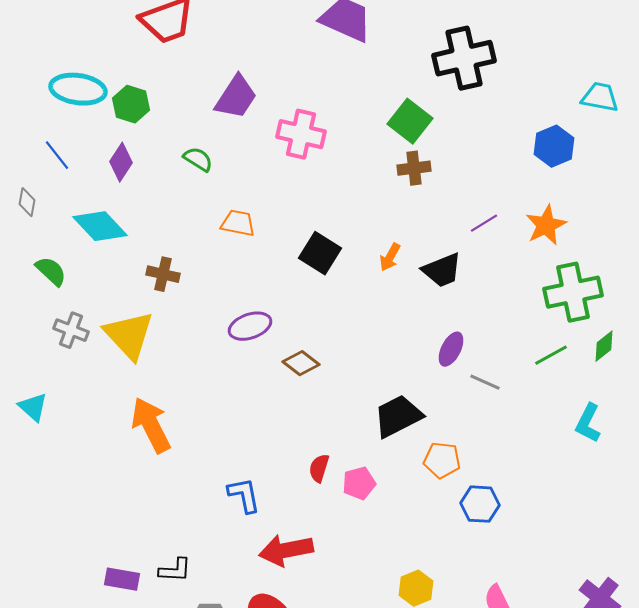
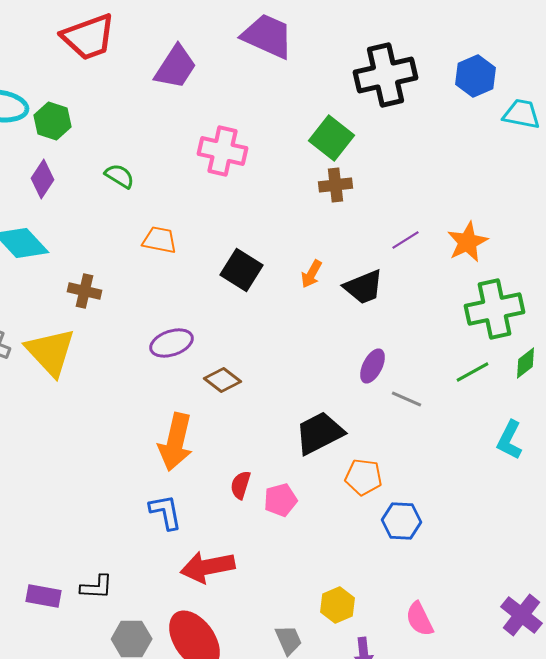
purple trapezoid: (236, 97) -> (176, 67), moved
blue hexagon: (554, 146) -> (476, 76), moved
orange arrow: (151, 425) -> (176, 442), moved, turned -140

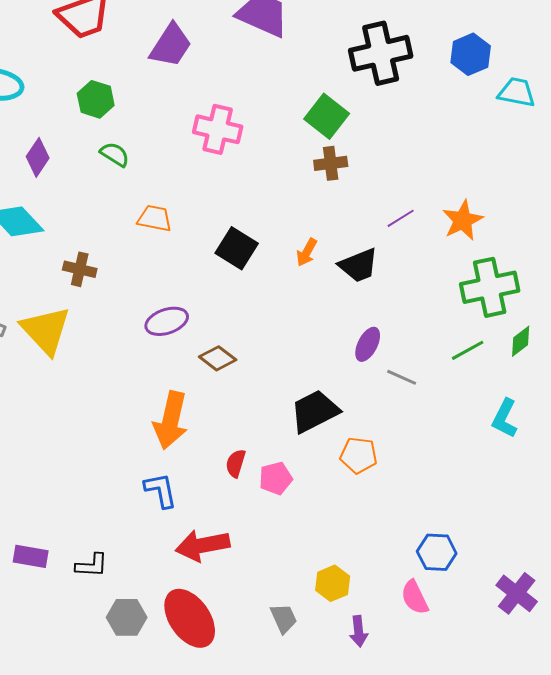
green hexagon: (52, 121) -> (96, 99), moved
blue hexagon: (402, 521) -> (437, 552), moved
purple rectangle: (44, 596) -> (31, 556), moved

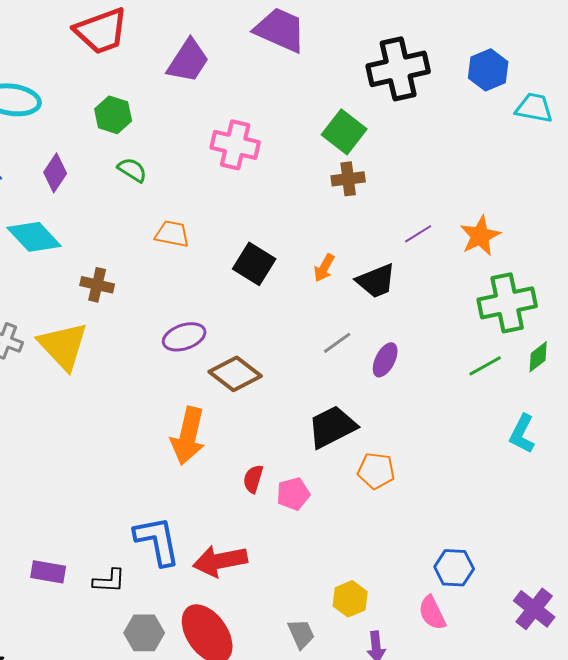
brown diamond: (218, 358) -> (235, 374), size x1.4
gray line: (402, 377) -> (337, 343), moved, turned -60
blue L-shape: (161, 490) -> (157, 541), moved, size x1.4

